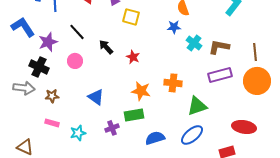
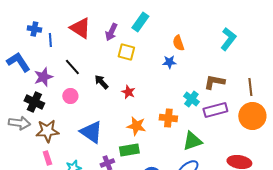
cyan cross: (194, 43) -> (191, 99), moved
brown star: (52, 96) -> (47, 131), size x1.6
blue triangle: (96, 97) -> (91, 132), size x1.4
pink rectangle: (52, 123) -> (47, 158), turned 56

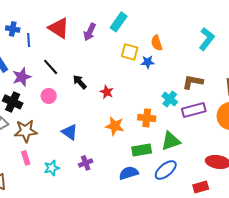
yellow square: (126, 52) -> (130, 52), moved
blue triangle: (91, 132) -> (70, 132), size x0.7
green rectangle: (129, 150) -> (142, 150), moved

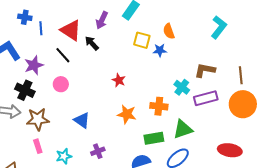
red triangle: (59, 28) -> (71, 30), moved
black arrow: (80, 82) -> (92, 43), moved

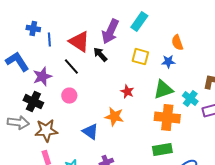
purple arrow: (102, 20) -> (110, 32), size x1.4
yellow square: (142, 40) -> (140, 57), moved
orange cross: (159, 106) -> (167, 118), size x1.4
orange star: (127, 114) -> (114, 117), moved
green triangle: (183, 129) -> (163, 90), moved

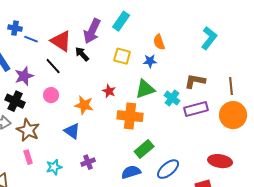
blue line: (49, 40) -> (31, 39), turned -64
orange star: (114, 117) -> (84, 105), moved
orange cross: (167, 118) -> (130, 116), moved
brown star: (46, 131) -> (28, 130), turned 30
green rectangle: (162, 150) -> (144, 149), turned -30

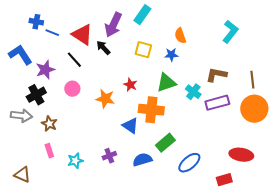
black cross: (15, 101) -> (36, 95), turned 36
brown star: (28, 130) -> (49, 124), size x0.7
blue triangle: (72, 131) -> (130, 126), moved
blue semicircle: (131, 172) -> (142, 160), moved

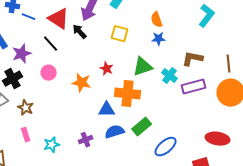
blue star: (171, 55) -> (159, 39), moved
blue triangle: (130, 126) -> (107, 110), turned -36
blue semicircle: (142, 160) -> (115, 132), moved

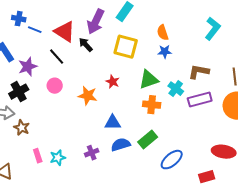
yellow square: (120, 34) -> (126, 47), size x1.4
orange cross: (128, 94) -> (152, 105), moved, size x0.7
brown star: (26, 108) -> (22, 128), moved
pink rectangle: (26, 135) -> (38, 156), moved

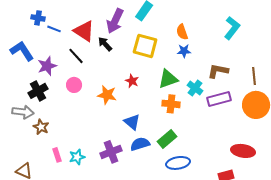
blue triangle: (113, 123) -> (132, 122), turned 42
purple cross: (92, 153) -> (111, 152), size x1.5
blue ellipse: (172, 160) -> (178, 163), moved, turned 30

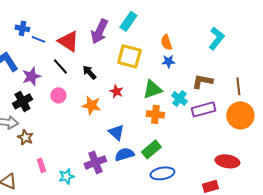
black arrow: (105, 44) -> (89, 72), moved
cyan star: (77, 157) -> (66, 176), moved

